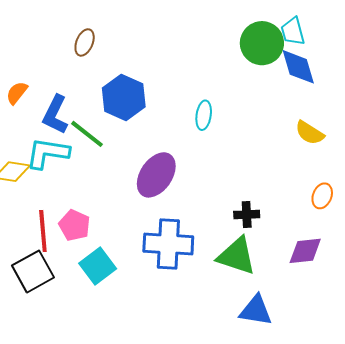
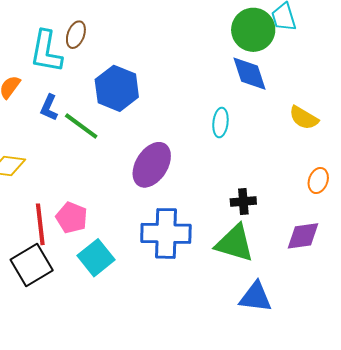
blue diamond: (298, 67) -> (249, 74), moved
blue L-shape: (55, 115) -> (49, 108), size x0.7
cyan ellipse: (204, 115) -> (220, 123), moved
cyan L-shape: (48, 153) -> (46, 51), moved, turned -87

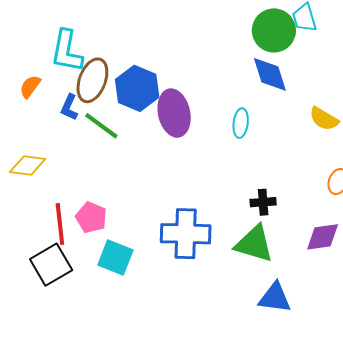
brown ellipse: (76, 35) -> (92, 80), moved, size x1.6
purple ellipse: (152, 165) -> (174, 113), moved, turned -45
cyan square: (96, 258) -> (115, 258), turned -30

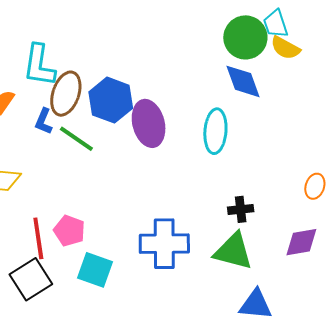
yellow semicircle: (324, 119) -> (285, 48), moved
cyan ellipse: (241, 123) -> (215, 131), size x1.5

